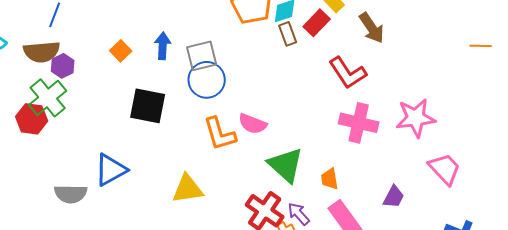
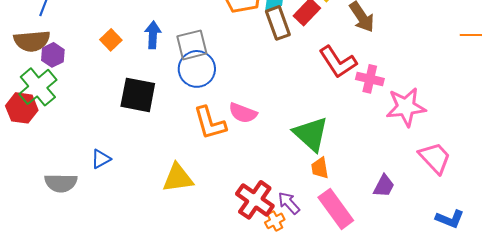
brown rectangle: (288, 34) -> (278, 23), size x1.4
pink cross: (359, 123) -> (370, 79), moved, size x0.7
green triangle: (286, 165) -> (311, 134), moved
blue triangle: (111, 170) -> (101, 159), size x0.6

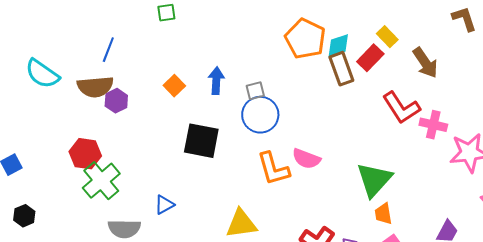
gray square: (192, 45) -> (255, 91), size x0.6
green cross: (38, 87) -> (101, 181), moved
green triangle: (311, 134) -> (374, 180), turned 30

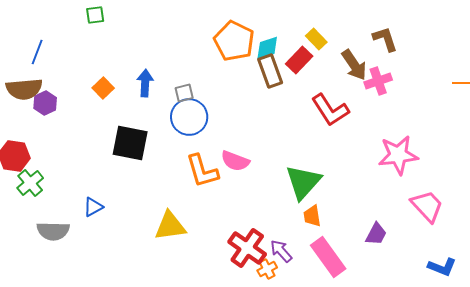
brown L-shape: (464, 19) -> (385, 39), moved
pink cross: (433, 125) -> (378, 81), moved, turned -32
green cross: (101, 181) -> (30, 183), size x0.7

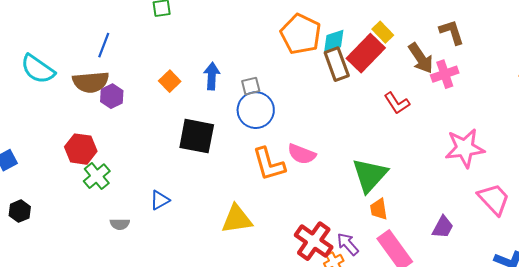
red rectangle: (299, 60) -> (366, 53), size x1.4
red L-shape: (330, 110) -> (397, 103), size x0.7
gray semicircle: (53, 231) -> (120, 224), size x0.6

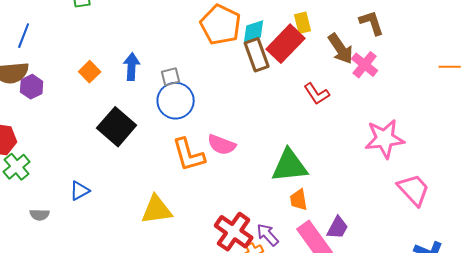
yellow rectangle: (383, 32) -> (303, 23), turned 30
pink cross: (445, 74) -> (365, 65), turned -32
black square: (197, 136) -> (117, 127), turned 30
green triangle: (370, 175) -> (290, 166), turned 42
purple trapezoid: (443, 227) -> (338, 228), moved

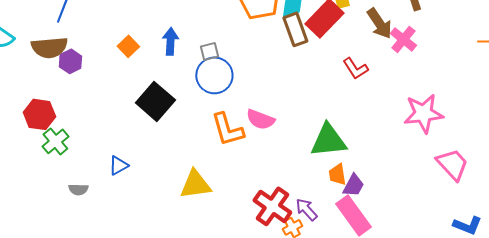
purple trapezoid: (338, 228) -> (353, 185), moved

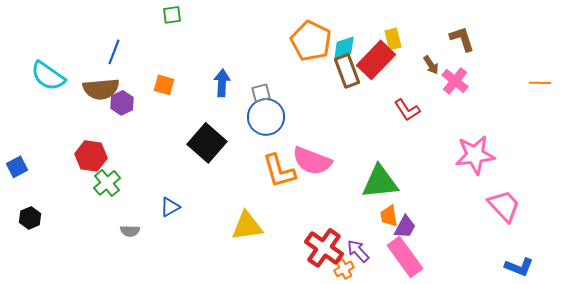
brown arrow: (379, 23) -> (431, 65), size x0.6
orange square: (128, 46) -> (164, 85), moved, turned -30
pink semicircle: (260, 119) -> (312, 161), size x1.4

